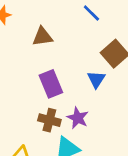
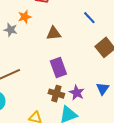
blue triangle: (96, 79) -> (103, 89), moved

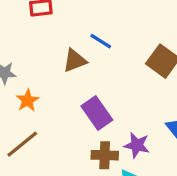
orange star: (25, 17) -> (27, 100), moved
blue line: (89, 18) -> (101, 41), moved

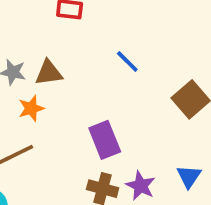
brown triangle: (75, 61) -> (49, 73), moved

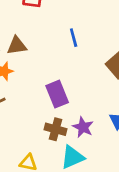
blue line: (127, 62) -> (74, 38), turned 30

